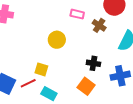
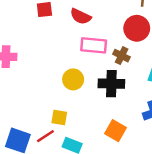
pink rectangle: (77, 14) -> (94, 45), size x1.5
black cross: (93, 63) -> (111, 84), moved, size x1.5

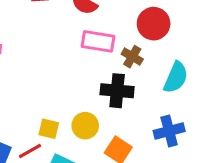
yellow circle: (73, 79) -> (85, 126), moved

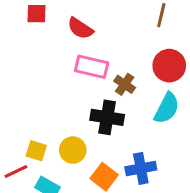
red circle: (154, 24) -> (169, 66), moved
blue cross: (169, 131) -> (141, 168), moved

